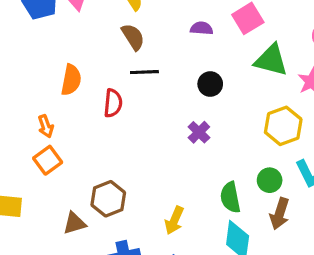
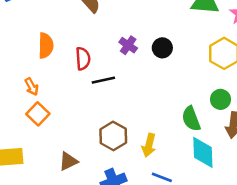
black line: (144, 72) -> (103, 80), moved
black circle: (210, 84) -> (162, 48), moved
purple cross: (199, 132) -> (128, 45), moved
brown hexagon: (108, 199) -> (113, 136), moved

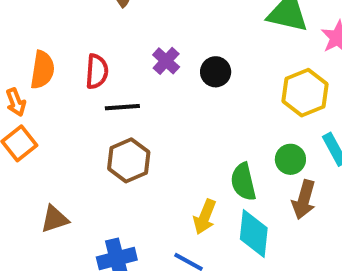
orange semicircle: (46, 46) -> (42, 70), moved
brown hexagon: (113, 136) -> (129, 160), moved
yellow arrow: (149, 145) -> (205, 217), moved

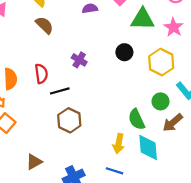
black circle: (216, 72) -> (124, 52), moved
brown arrow: (304, 200) -> (173, 123), turned 45

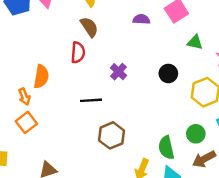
green triangle: (142, 19) -> (195, 42), size x0.6
red semicircle: (41, 74) -> (78, 53), moved
brown hexagon: (69, 120) -> (112, 135), moved

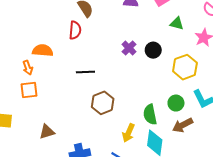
purple cross: (119, 72) -> (129, 48), moved
orange semicircle: (41, 76) -> (43, 50), turned -96
orange square: (26, 122) -> (29, 90), turned 30

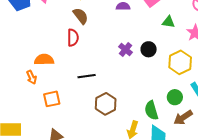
orange square: (29, 90) -> (52, 99), moved

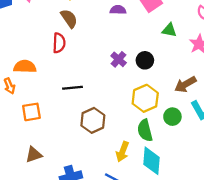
yellow hexagon: (180, 62) -> (145, 98), moved
brown arrow: (183, 118) -> (185, 84), moved

